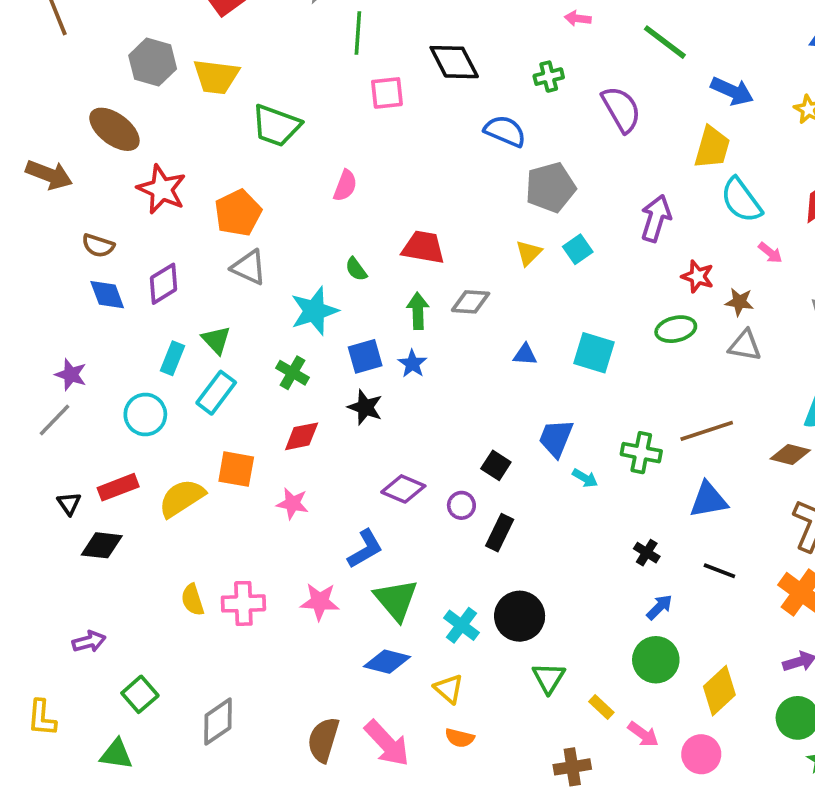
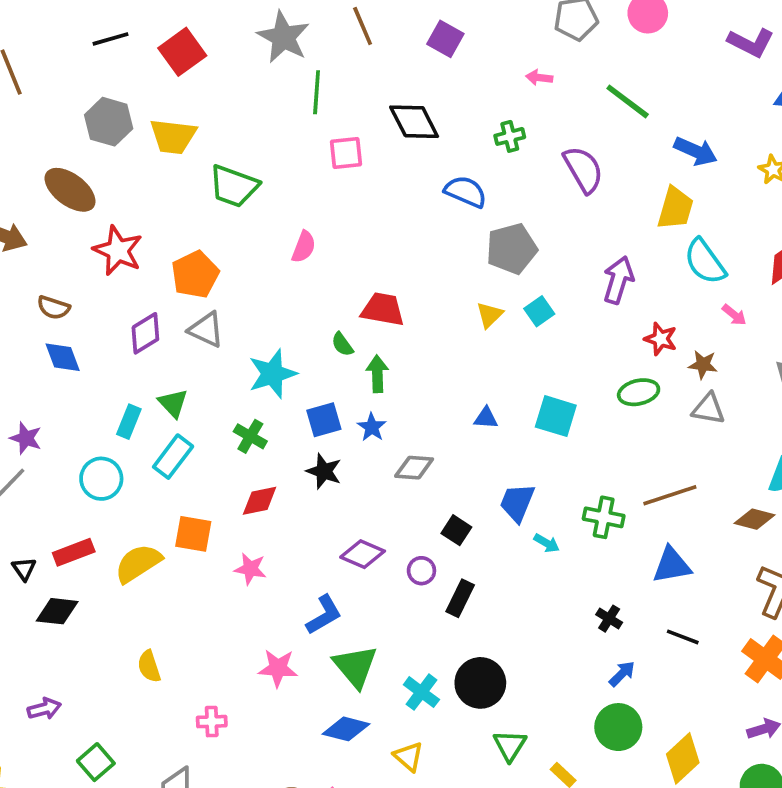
green semicircle: (356, 269) -> (342, 344), moved
purple diamond: (163, 284) -> (145, 333), moved
gray diamond: (471, 302) -> (414, 468), moved
pink cross: (243, 603) -> (212, 722), moved, size x0.7

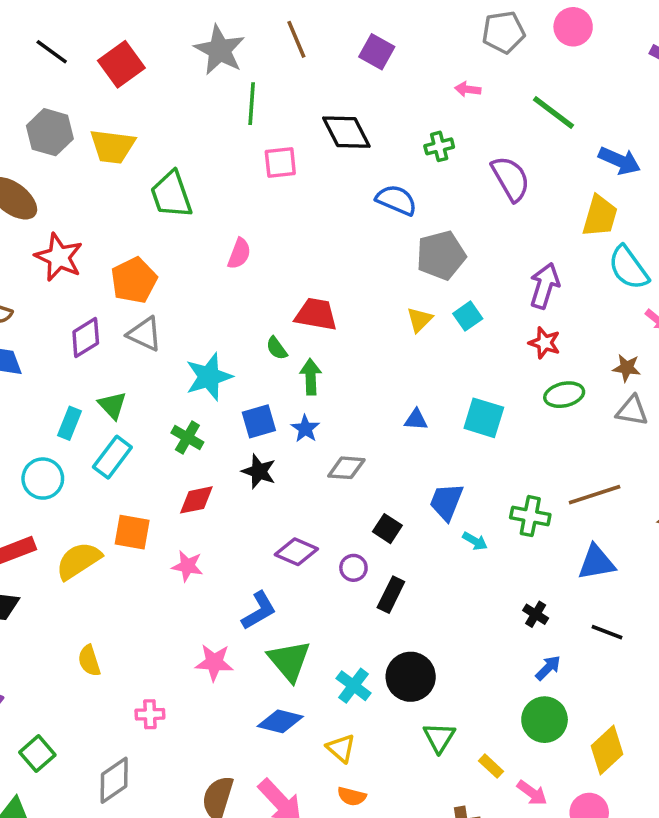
black line: (110, 39) -> (52, 52), turned 52
green trapezoid: (234, 186) -> (171, 195), turned 51
red star: (661, 339) -> (545, 343), moved

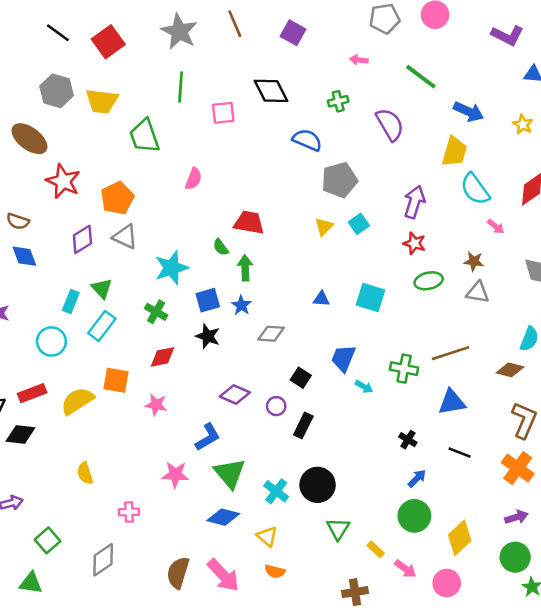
green line: (252, 104) -> (181, 87), moved

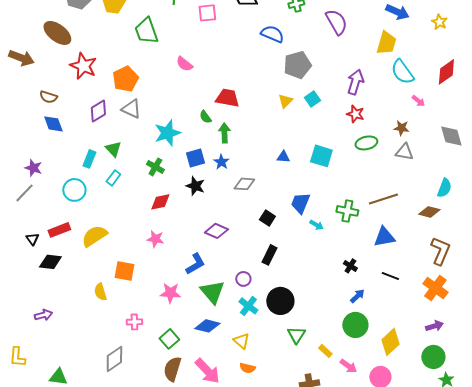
pink semicircle: (194, 179) -> (184, 64), turned 108
cyan rectangle: (102, 326) -> (113, 178), size x0.7
orange square: (116, 380) -> (124, 271), moved
purple circle: (276, 406) -> (243, 279), moved
green square: (48, 540) -> (169, 339), moved

